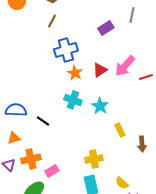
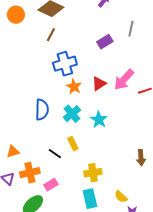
cyan cross: (73, 100) -> (72, 114), turned 30
blue semicircle: (16, 110) -> (42, 110), moved, turned 90
black line: (43, 121) -> (55, 154), moved
yellow rectangle: (120, 130) -> (73, 144), moved

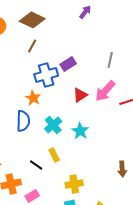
gray line: (131, 29) -> (110, 60), moved
purple rectangle: (105, 42) -> (68, 64), moved
orange star: (74, 87) -> (33, 98), moved

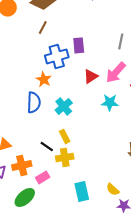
purple rectangle: (68, 64) -> (79, 45), turned -63
cyan star: (80, 131) -> (110, 102), moved, turned -30
yellow cross: (74, 184) -> (65, 157), moved

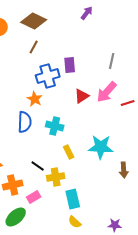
cyan star: (110, 102) -> (101, 147), moved, size x1.4
cyan cross: (64, 106) -> (55, 126), turned -36
yellow rectangle: (65, 136) -> (69, 152), moved
yellow semicircle: (113, 189) -> (75, 222), moved
cyan rectangle: (82, 191) -> (73, 199), moved

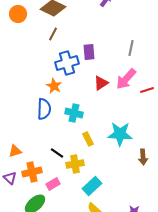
cyan rectangle: (73, 199) -> (92, 186), turned 60

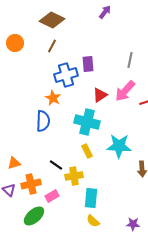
orange circle: (18, 14) -> (15, 43), moved
cyan cross: (74, 113) -> (87, 122), moved, size x1.4
cyan rectangle: (92, 186) -> (91, 198), turned -42

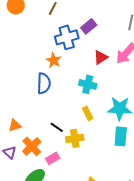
purple rectangle: (88, 64) -> (89, 26), turned 56
cyan cross: (87, 122) -> (88, 84), size x0.7
orange cross: (31, 184) -> (32, 146), turned -30
cyan rectangle: (91, 198) -> (121, 136), moved

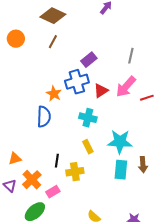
blue cross: (67, 37) -> (77, 82), moved
black line: (57, 127) -> (57, 161), turned 64

